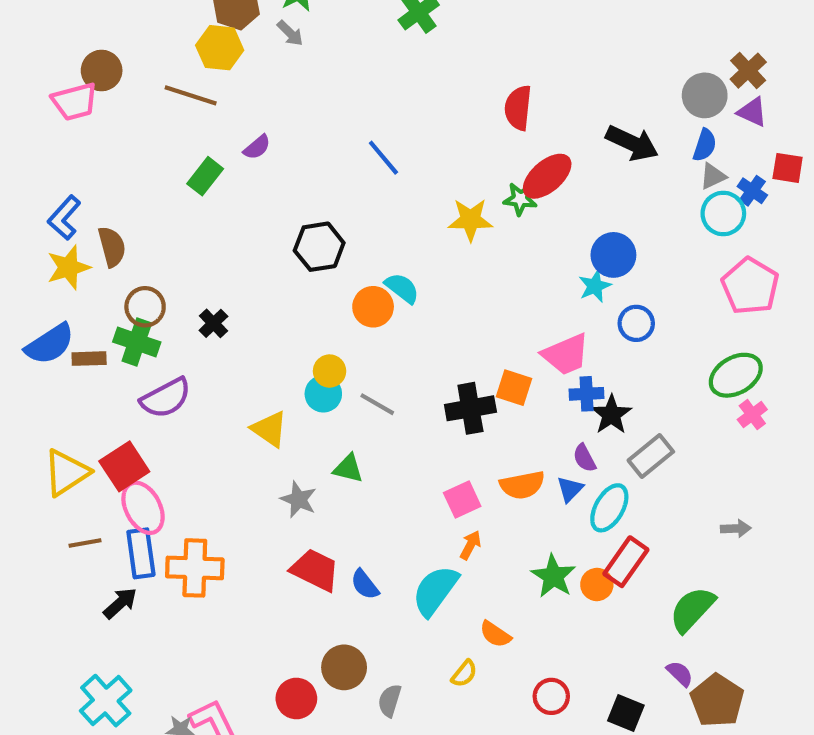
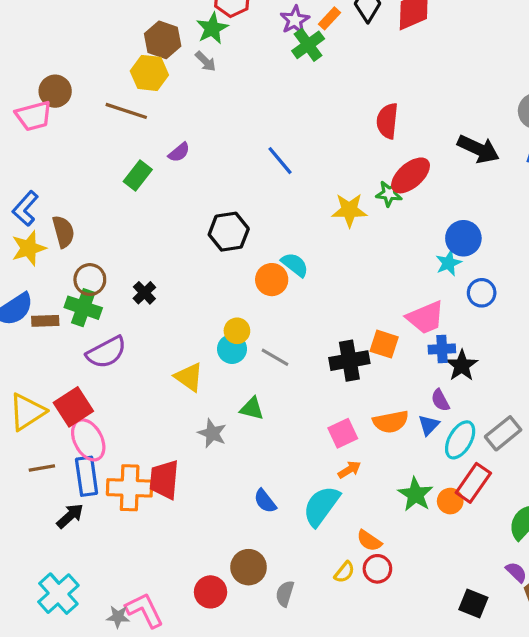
gray rectangle: (651, 456) -> (503, 433), moved
orange arrow: (470, 545) -> (349, 470), turned 30
red trapezoid: (315, 570) -> (164, 480), moved, turned -111
red circle: (551, 696) -> (377, 569), moved

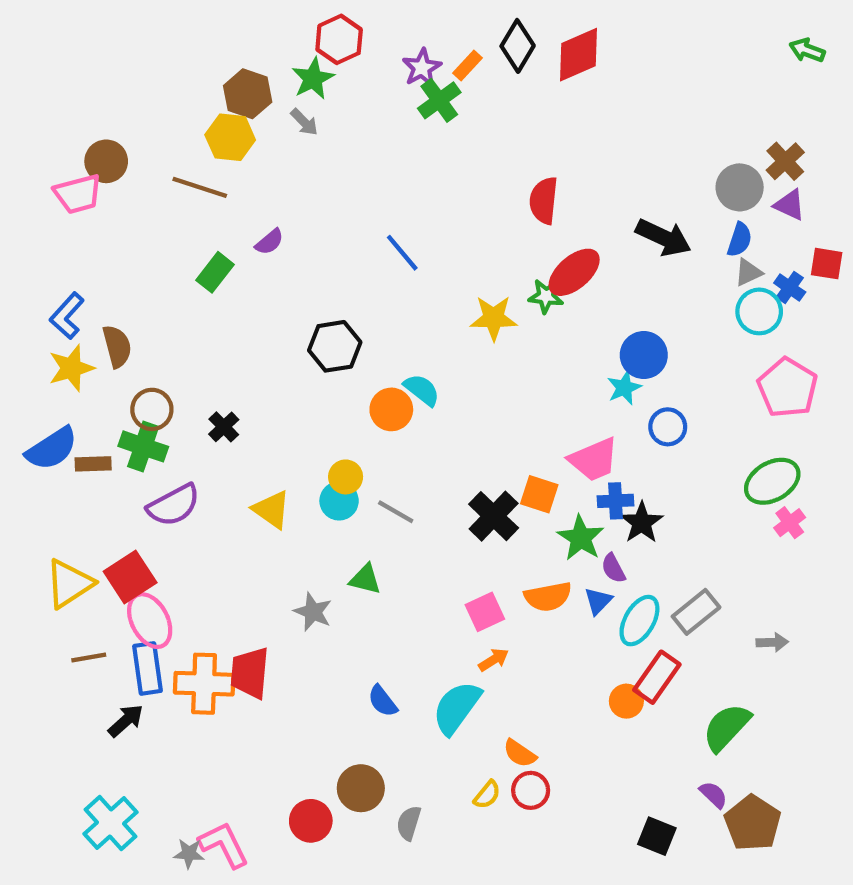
black cross: (349, 361) -> (494, 516), turned -36
yellow triangle: (189, 377) -> (272, 510), moved
green star: (415, 494) -> (581, 538), moved

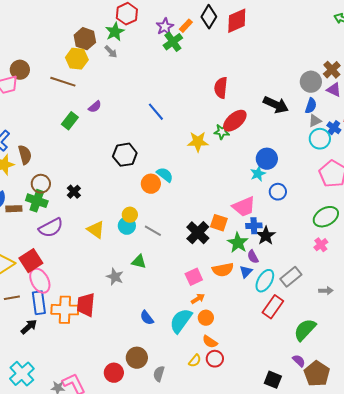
pink cross: (790, 523) -> (321, 245), moved
orange circle: (626, 701) -> (206, 318), moved

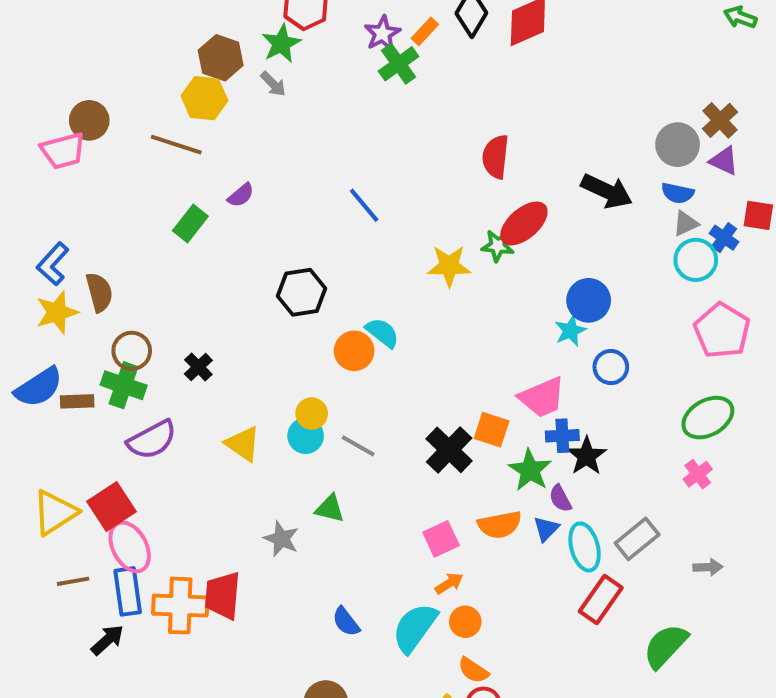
blue semicircle: (311, 106) -> (678, 193), turned 84
cyan ellipse: (265, 281) -> (585, 547), turned -45

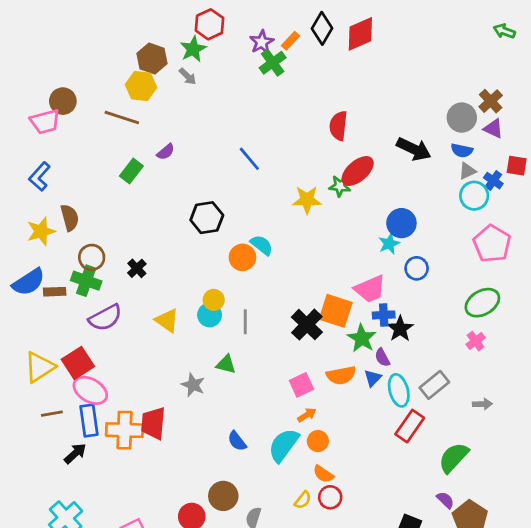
blue L-shape: (53, 264) -> (40, 176), moved
orange square: (492, 430) -> (336, 311), size x1.4
gray line: (358, 446) -> (245, 322), turned 60
pink ellipse: (130, 547) -> (90, 390), turned -32

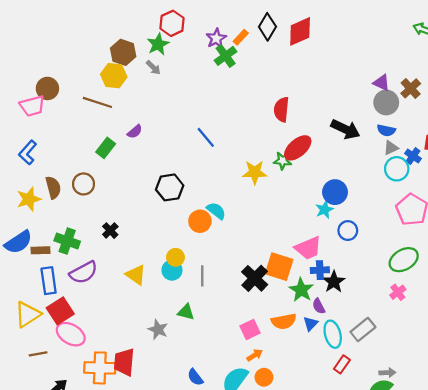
purple triangle: (493, 129) -> (382, 83), moved
brown circle: (92, 257) -> (84, 184), moved
gray arrow: (482, 404) -> (387, 373), moved
blue rectangle: (89, 421) -> (49, 281), moved
red rectangle: (410, 426) -> (342, 364), size x0.7

